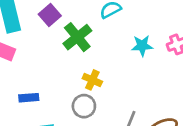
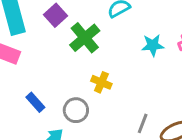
blue rectangle: (29, 98) -> (35, 102), turned 54
gray circle: (84, 106) -> (76, 110), moved

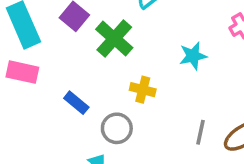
cyan star: (153, 45) -> (193, 56), moved
blue rectangle: (35, 102) -> (76, 103), moved

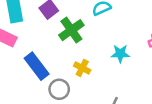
blue rectangle: (76, 103) -> (37, 66), size x1.6

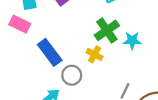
green cross: (71, 30) -> (107, 30), moved

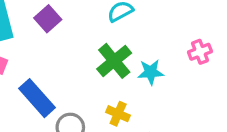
yellow cross: (94, 54) -> (118, 114), moved

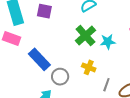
purple square: (48, 19) -> (44, 11), turned -35

